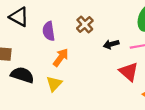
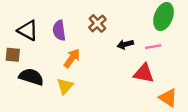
black triangle: (19, 17) -> (28, 30), moved
red triangle: (129, 72) -> (144, 73), turned -30

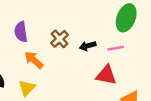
brown cross: (97, 23) -> (60, 39), moved
orange arrow: (72, 58) -> (34, 60), turned -84

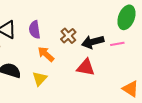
black arrow: (88, 46) -> (93, 42), size x1.5
red triangle: (106, 75) -> (86, 67), moved

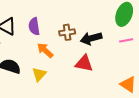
brown cross: (68, 36) -> (67, 32), turned 35
pink line: (117, 44) -> (126, 40), moved

